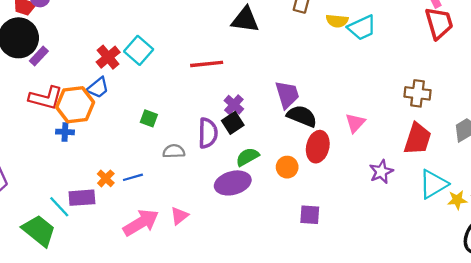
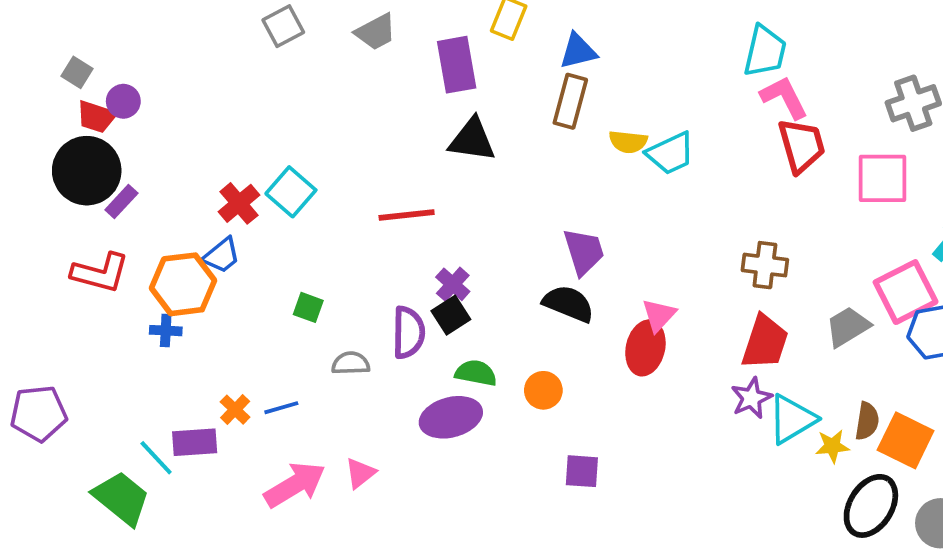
purple trapezoid: (287, 95) -> (584, 252), moved
red L-shape: (46, 98) -> (100, 273), moved
red ellipse: (318, 147) -> (645, 348), moved
green semicircle: (247, 157) -> (476, 373), turned 40
purple star: (381, 172) -> (751, 398), moved

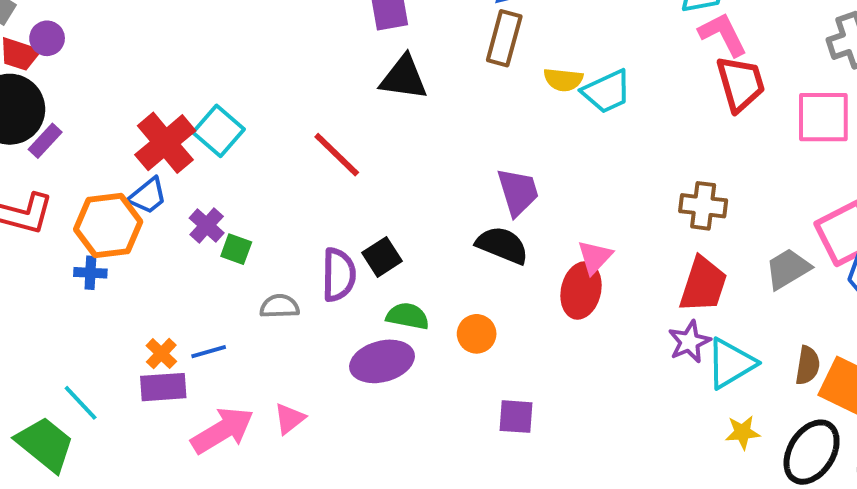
red cross: (239, 203) -> (165, 143), size x1.4
red line: (407, 215) -> (337, 155), turned 50
purple cross: (453, 284) -> (207, 225), moved
purple rectangle: (195, 442) -> (163, 387), moved
yellow star: (832, 446) -> (743, 432), moved

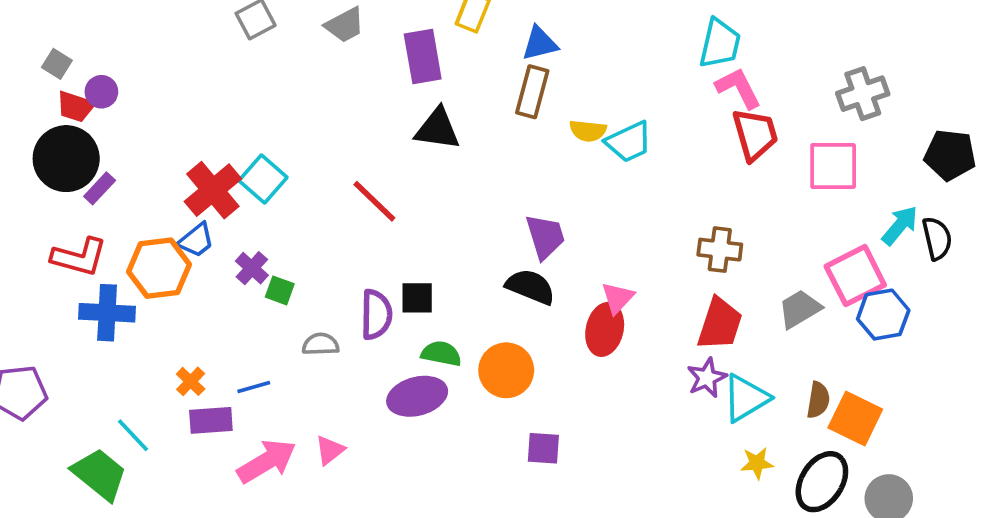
black square: (382, 257) -> (417, 298), turned 33
blue cross: (90, 273) -> (107, 313), moved, size x1.8
orange circle: (477, 334) -> (506, 370), size x1.5
orange cross: (161, 354) -> (191, 381), moved

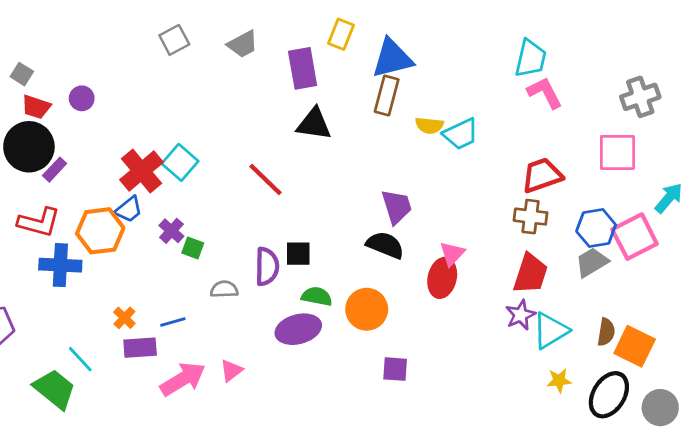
blue triangle: (540, 43) -> (392, 58), size x1.5
purple circle: (101, 92) -> (82, 98), moved
red trapezoid: (755, 134) -> (542, 175), moved, turned -93
blue hexagon: (883, 315) -> (596, 228), moved

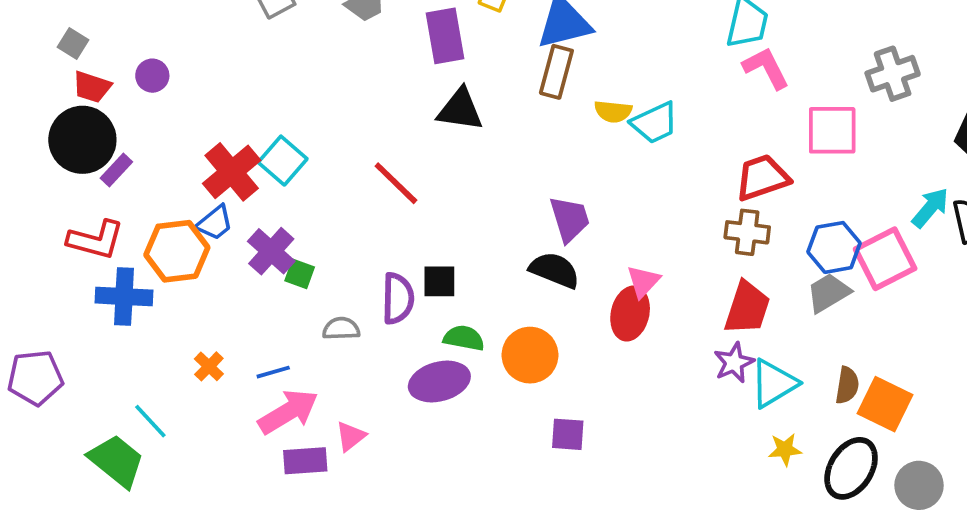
pink square: (617, 152) -> (832, 130), moved
purple cross: (171, 231) -> (271, 251), size x1.4
purple rectangle: (140, 348) -> (305, 461), moved
pink arrow: (183, 379) -> (288, 412), moved

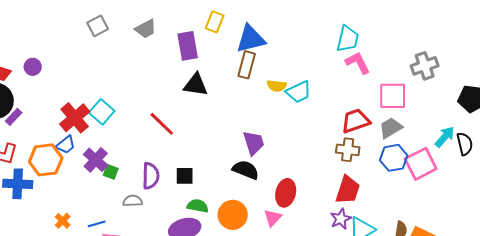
pink triangle: (643, 281) -> (273, 218), moved
gray trapezoid: (828, 293) -> (391, 128), moved
purple semicircle: (398, 298) -> (151, 176), moved

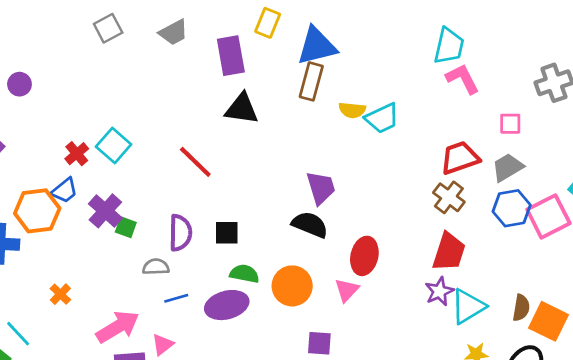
pink square: (393, 96) -> (510, 124), size x0.6
red cross: (75, 118) -> (77, 154), size x0.6
brown cross: (348, 150) -> (449, 197), turned 30
blue line: (97, 224) -> (176, 298), moved

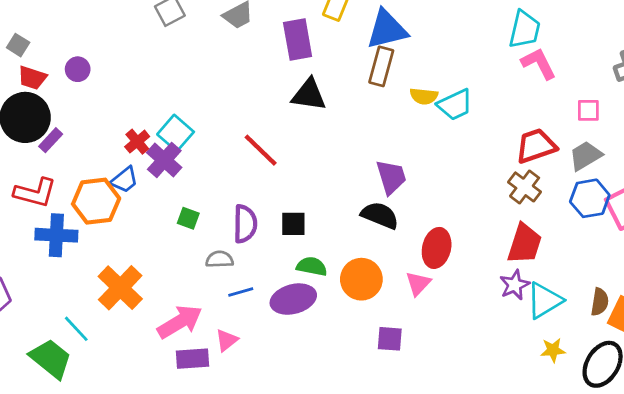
purple cross: (105, 211) -> (164, 160), moved
orange cross: (60, 294) -> (120, 288), size x2.0

